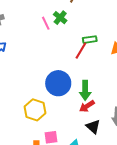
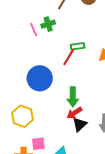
green cross: (60, 18) -> (48, 24), turned 32
blue circle: (58, 83) -> (40, 78), moved
black triangle: (93, 127) -> (80, 124), moved, turned 35

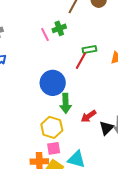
green arrow: (73, 97) -> (66, 103), moved
yellow hexagon: (22, 116) -> (52, 127), moved
black triangle: (80, 124) -> (106, 128), moved

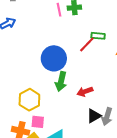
red arrow: (89, 116) -> (85, 92), moved
yellow hexagon: (52, 127) -> (29, 100), moved

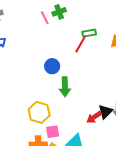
blue circle: (54, 58) -> (52, 66), size x0.6
red arrow: (85, 92) -> (94, 117), moved

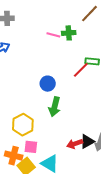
pink line: (45, 18) -> (53, 35), turned -64

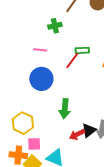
pink line: (53, 35) -> (40, 50), moved
blue circle: (48, 84) -> (41, 79), size x1.5
green arrow: (55, 107) -> (65, 109), moved

